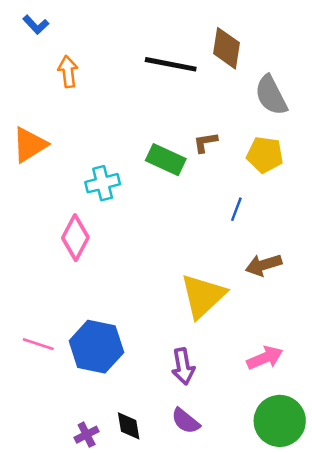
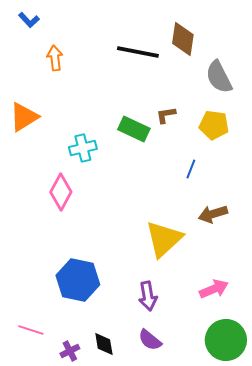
pink line: (38, 344) -> (31, 330), moved

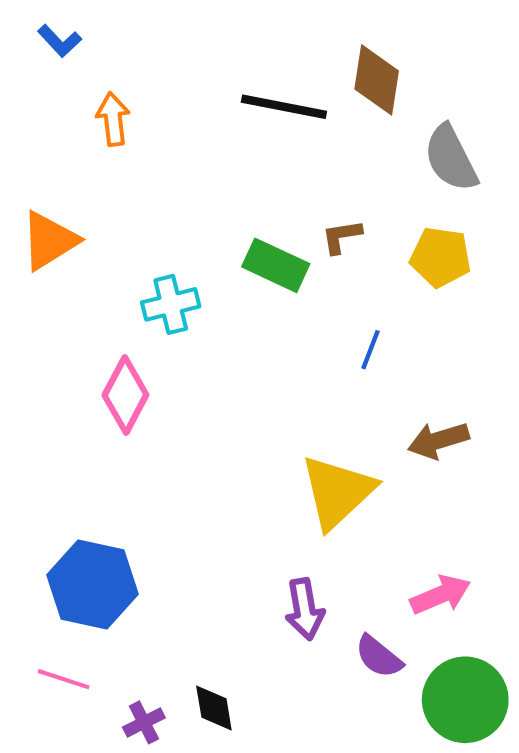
blue line: (191, 169) -> (370, 350), moved
blue hexagon: (78, 280) -> (92, 584), moved
purple semicircle: (150, 340) -> (379, 657), moved

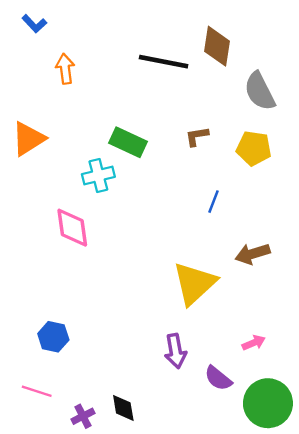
green rectangle: (276, 265) -> (128, 142), moved
pink diamond: (125, 395) -> (72, 228), turned -36
blue hexagon: (92, 584) -> (53, 337), size x0.6
pink arrow: (440, 595) -> (254, 343), size x0.7

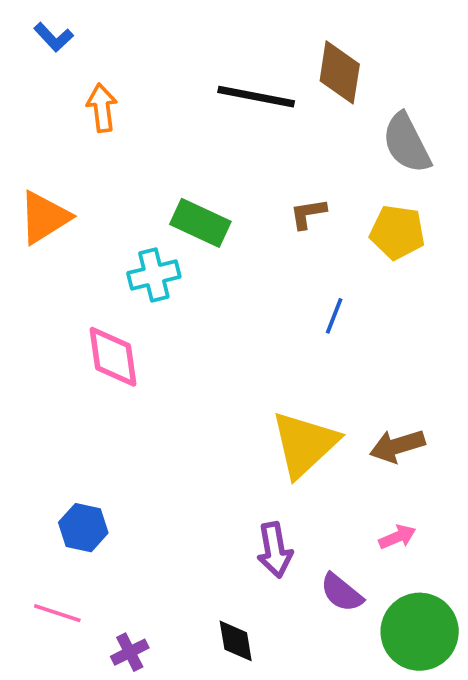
brown arrow: (253, 254) -> (397, 446), moved
black diamond: (123, 408) -> (236, 641), moved

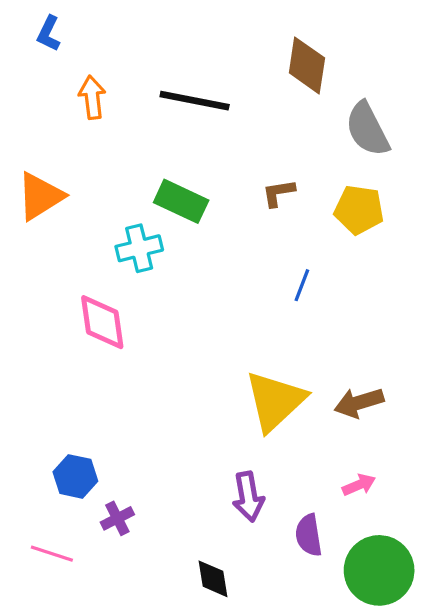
blue L-shape: (54, 37) -> (49, 34), turned 69
black line: (256, 97) -> (195, 101), moved
purple semicircle: (342, 593) -> (309, 535), turned 42
purple cross: (130, 652) -> (117, 518), moved

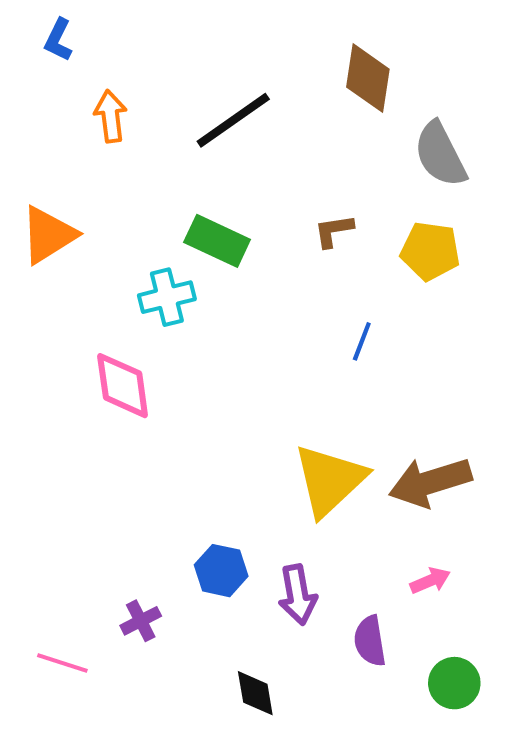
black line: (195, 101) -> (233, 120), turned -46
brown arrow: (359, 403) -> (430, 482), size x1.4
blue hexagon: (75, 476) -> (221, 571), moved
green circle: (379, 570) -> (454, 683), size x0.6

